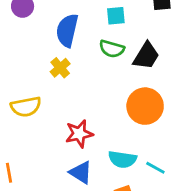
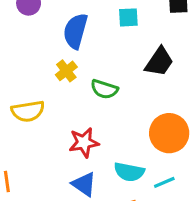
green semicircle: (112, 49) -> (104, 89), moved
orange circle: (145, 106) -> (169, 133), moved
cyan line: (155, 168) -> (164, 182), turned -54

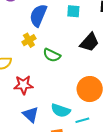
red star: (84, 143) -> (23, 85), moved

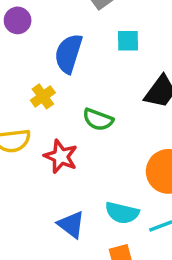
yellow cross: (29, 40) -> (43, 96), moved
red star: (23, 85) -> (61, 156), moved, turned 30

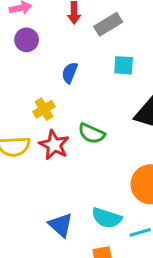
blue semicircle: (68, 54) -> (70, 73), size x0.6
red star: (61, 156) -> (54, 145), moved

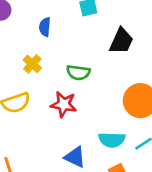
red star: (54, 145) -> (64, 104), moved

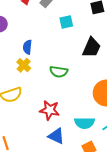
blue semicircle: (45, 27) -> (27, 47), moved
red star: (64, 104) -> (50, 110), moved

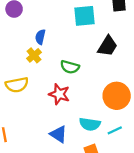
cyan square: (66, 22) -> (85, 16), size x1.5
red star: (50, 110) -> (59, 94), moved

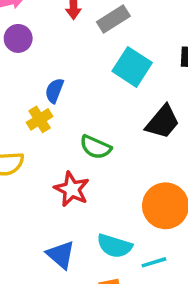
cyan square: (85, 16) -> (132, 67), turned 30

